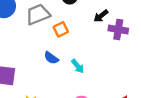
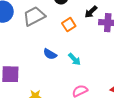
orange square: (61, 29) -> (69, 25), moved

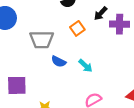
gray trapezoid: (34, 16) -> (42, 40), moved, turned -150

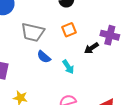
black arrow: (101, 13) -> (91, 48), moved

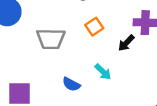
blue semicircle: (44, 57) -> (71, 84), moved

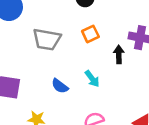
black arrow: (126, 43) -> (119, 54), turned 126

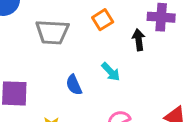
blue semicircle: (60, 86) -> (74, 85), turned 36

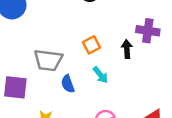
orange square: (103, 20) -> (91, 45), moved
gray trapezoid: (52, 32) -> (48, 60), moved

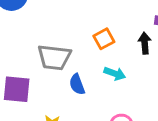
cyan arrow: (100, 75) -> (115, 73), turned -30

